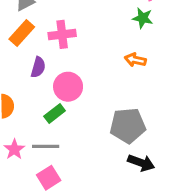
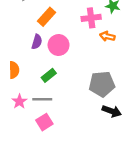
orange rectangle: (22, 33) -> (47, 17), moved
pink cross: (62, 34) -> (91, 18), moved
pink circle: (68, 87) -> (59, 45), moved

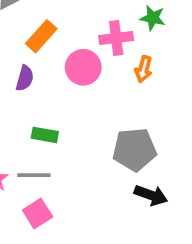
orange arrow: (107, 36) -> (144, 69), turned -88
pink circle: (59, 45) -> (83, 67), moved
green rectangle: (49, 75) -> (45, 135), turned 48

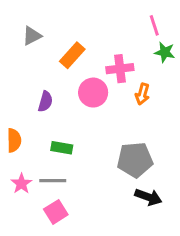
green star: (153, 18) -> (165, 52), moved
orange rectangle: (41, 36) -> (72, 55), moved

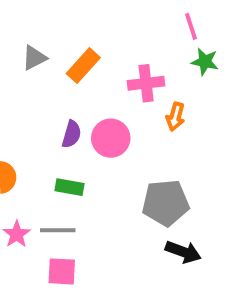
gray triangle: (32, 36) -> (34, 58), moved
pink circle: (93, 93) -> (111, 138), moved
purple semicircle: (45, 101) -> (72, 134), moved
pink square: (56, 212) -> (62, 271), turned 35

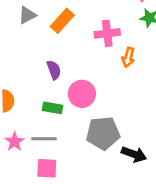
purple semicircle: (72, 134) -> (54, 70), turned -36
pink circle: (111, 138) -> (82, 94), moved
gray pentagon: (166, 203) -> (103, 133), moved

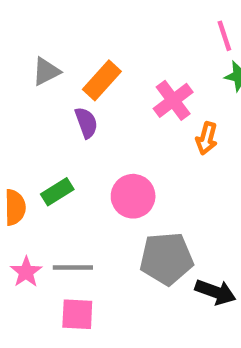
pink cross: (107, 33) -> (173, 100), turned -30
purple semicircle: (54, 70) -> (86, 123), moved
green rectangle: (52, 108) -> (57, 192), moved, turned -42

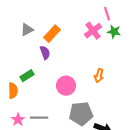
pink cross: (173, 100) -> (93, 31), moved
orange arrow: (207, 138) -> (99, 76), moved
green rectangle: (57, 192) -> (27, 76), moved

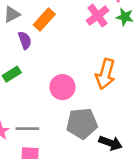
purple semicircle: (45, 53) -> (25, 40), moved
orange arrow: (99, 76) -> (105, 74), size x1.6

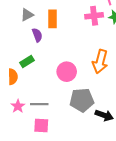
pink cross: (98, 16) -> (94, 16), turned 30
orange rectangle: (44, 19) -> (52, 19), turned -42

